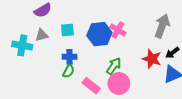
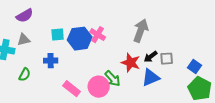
cyan square: (67, 30) -> (58, 35), moved
green arrow: (114, 66) -> (113, 79), moved, turned 102
green semicircle: (68, 71) -> (25, 75), moved

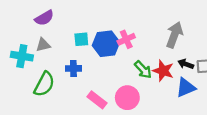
pink cross: (98, 35) -> (126, 39), turned 35
black arrow: (151, 57) -> (186, 64), turned 56
green semicircle: (25, 75) -> (44, 84), size x1.6
green arrow: (113, 79) -> (143, 70), moved

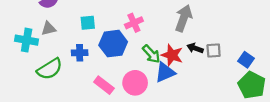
blue hexagon: (106, 44) -> (113, 44), moved
green semicircle: (44, 84) -> (50, 69), turned 30
blue triangle: (186, 88) -> (165, 72), moved

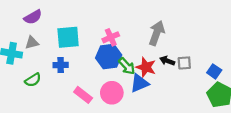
cyan square: (88, 23) -> (68, 37), size x1.6
blue hexagon: (113, 44) -> (109, 56), moved
green semicircle: (50, 69) -> (33, 80), size x0.7

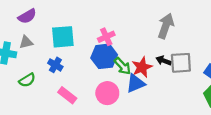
gray arrow: (157, 33) -> (166, 26), moved
gray square: (184, 63) -> (181, 63), size x1.5
blue cross: (61, 65) -> (55, 65), turned 32
red star: (146, 67) -> (142, 67), turned 30
pink rectangle: (83, 95) -> (67, 95), moved

